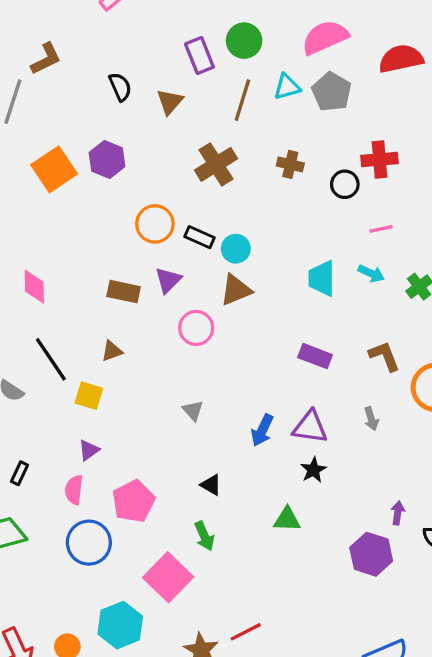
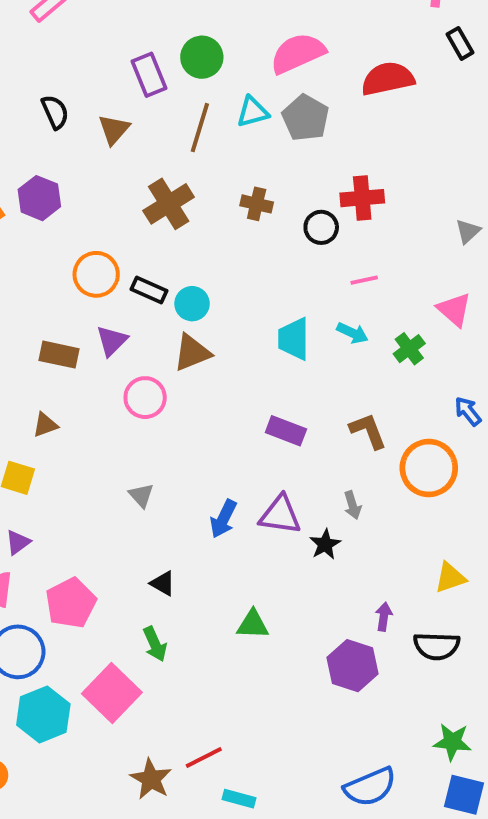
black star: (313, 470) -> (325, 544), moved
cyan hexagon: (120, 625) -> (43, 715), moved

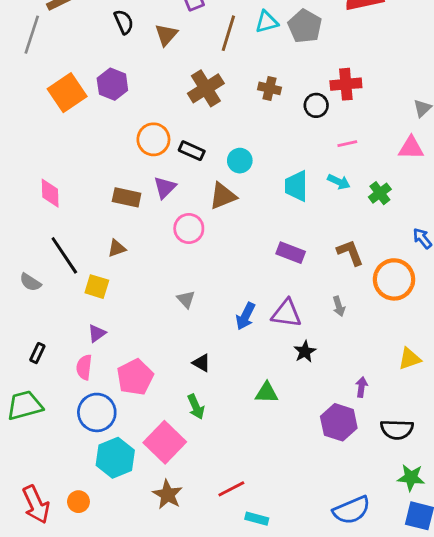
cyan circle: (192, 304) -> (240, 161), moved
pink triangle: (454, 310) -> (411, 148), moved, turned -40
black star: (325, 544) -> (305, 352), moved
black semicircle: (437, 646) -> (397, 429), moved
brown star: (151, 779) -> (168, 495), moved

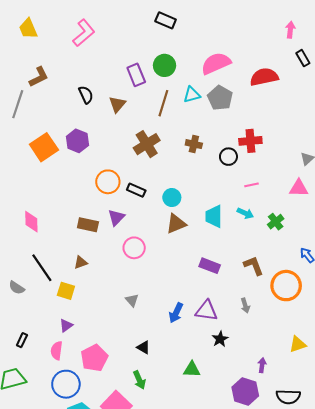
brown triangle: (223, 196) -> (176, 224), moved

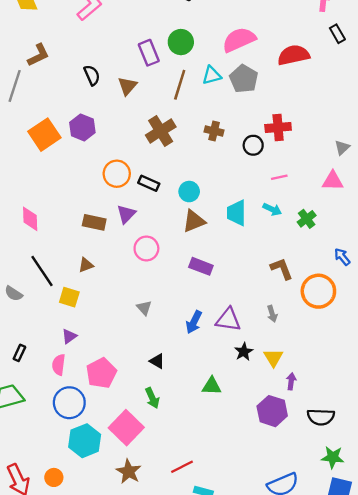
purple rectangle: (210, 266) -> (201, 266), moved
yellow triangle: (298, 344) -> (273, 358), moved, turned -42

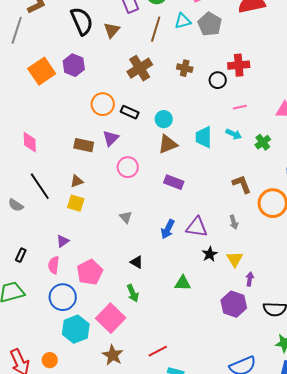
black semicircle: (92, 75) -> (82, 21), size x1.6
yellow square: (69, 297) -> (76, 203), moved

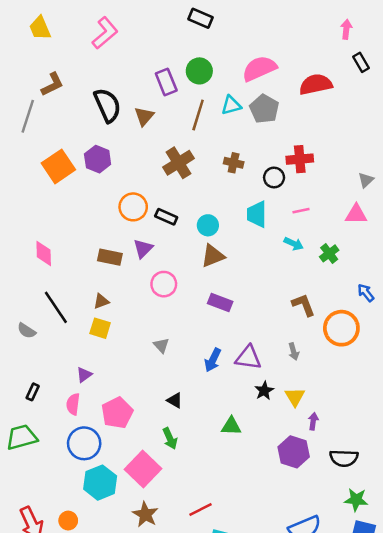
cyan trapezoid: (204, 137) -> (257, 214), moved

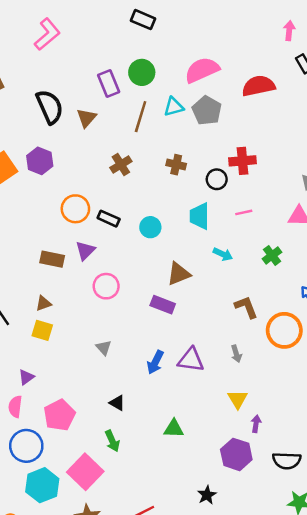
brown cross: (178, 163) -> (121, 165), size x0.7
cyan arrow: (294, 244) -> (223, 254), moved
brown triangle: (213, 256) -> (179, 274), moved
black star: (264, 391) -> (207, 495), moved

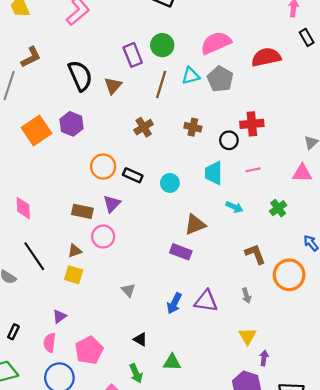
pink circle: (106, 286) -> (103, 237), moved
green triangle: (174, 429) -> (172, 362), moved

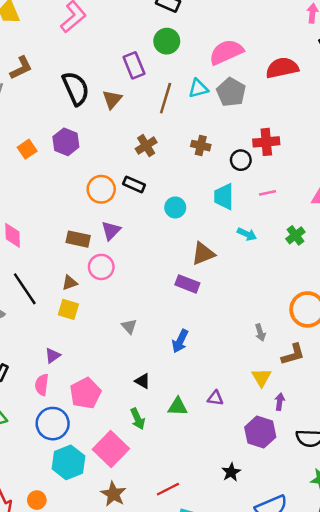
green circle: (162, 45) -> (167, 41), moved
orange square: (36, 130) -> (27, 149), size x0.6
black rectangle: (133, 175) -> (134, 184), moved
brown L-shape: (255, 254) -> (293, 354), moved, turned 95
purple triangle: (206, 301) -> (215, 398), moved, size x0.6

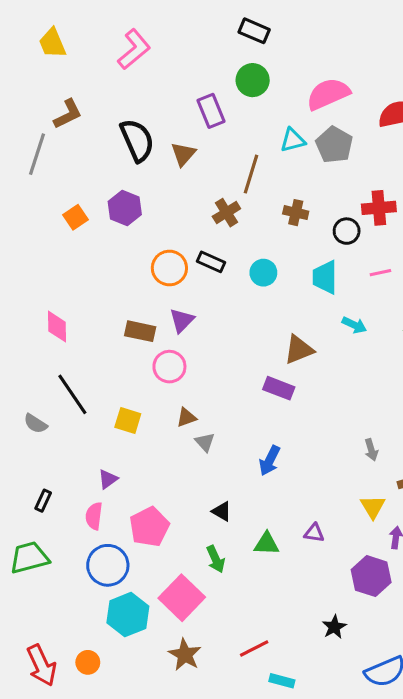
brown line: (166, 98) -> (251, 174), moved
cyan circle: (175, 207) -> (263, 273), moved
brown triangle: (70, 283) -> (186, 417), moved

